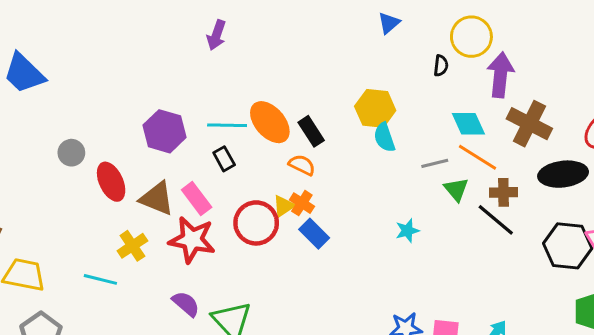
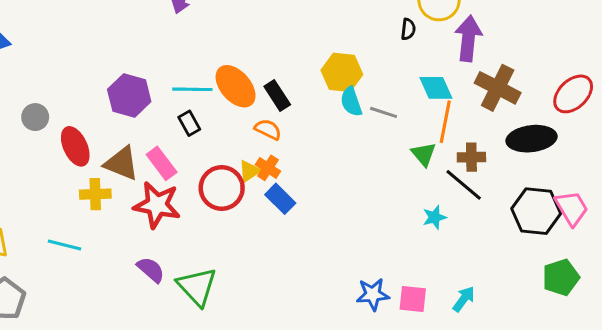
orange line: (478, 157) -> (445, 122), turned 69
gray line: (435, 163) -> (384, 112), moved, turned 32
cyan star: (407, 231) -> (434, 217), moved
yellow cross: (132, 246) -> (95, 194), moved, turned 32

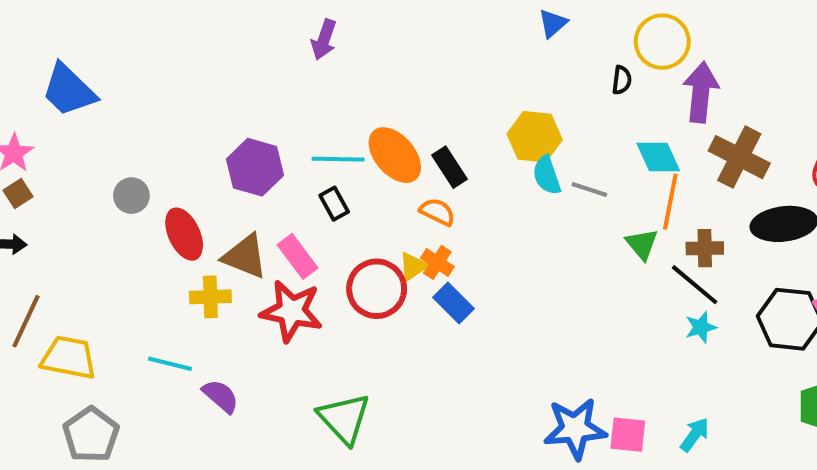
cyan star: (434, 217) -> (701, 327), moved
purple semicircle: (151, 270) -> (221, 396), moved
blue star: (373, 294) -> (575, 429), size x1.4

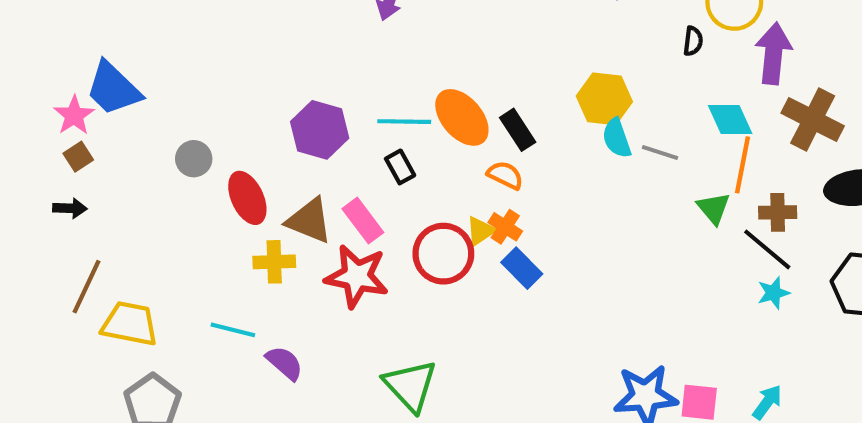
blue trapezoid: (69, 90) -> (113, 89), moved

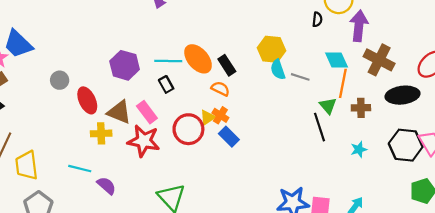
black line: (767, 249) -> (319, 127), moved, turned 32
yellow trapezoid: (130, 324) -> (27, 165), turned -108

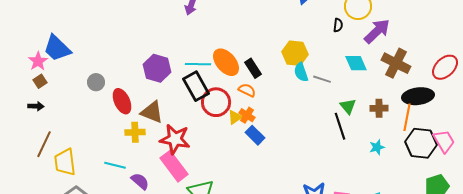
purple arrow: (359, 26) -> (377, 31), turned 40
orange line: (343, 83) -> (407, 117), moved
black rectangle: (166, 84) -> (196, 86), size x1.8
pink rectangle: (147, 112) -> (174, 166), moved, size x1.4
red circle: (188, 129) -> (216, 102), moved

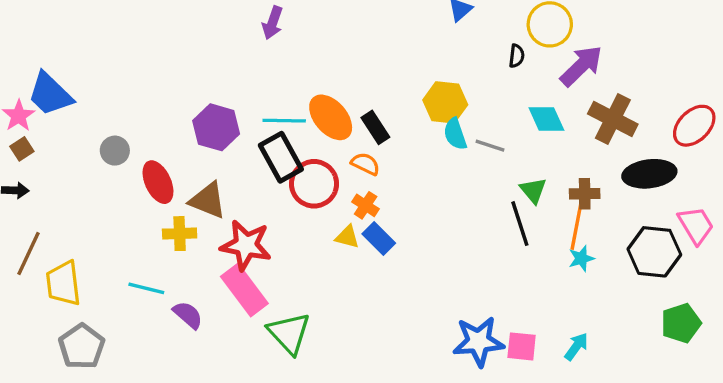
yellow triangle: (235, 117) -> (347, 237), moved, turned 49
orange line: (407, 117) -> (576, 227), moved
pink trapezoid: (444, 141) -> (696, 225), moved

